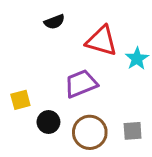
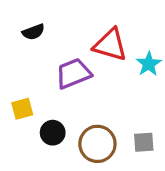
black semicircle: (54, 22) -> (33, 32), moved
purple trapezoid: (81, 84) -> (73, 74), moved

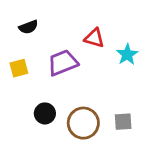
red triangle: (110, 45) -> (94, 38), size x0.7
yellow square: (22, 109) -> (19, 68), moved

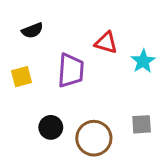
purple trapezoid: (63, 63) -> (71, 70), turned 116
gray square: (123, 122) -> (142, 124), moved

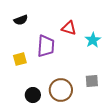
yellow square: (22, 77) -> (20, 59), moved
black circle: (51, 127) -> (33, 95), moved

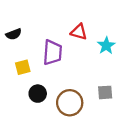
black semicircle: (21, 20) -> (14, 34), moved
black circle: (33, 95) -> (38, 94), moved

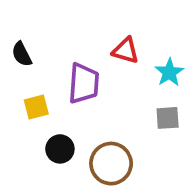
black semicircle: (14, 34) -> (22, 54), turned 84
gray square: (105, 92) -> (168, 118), moved

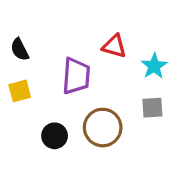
yellow square: (36, 107) -> (20, 91), moved
brown circle: (111, 164) -> (103, 128), moved

